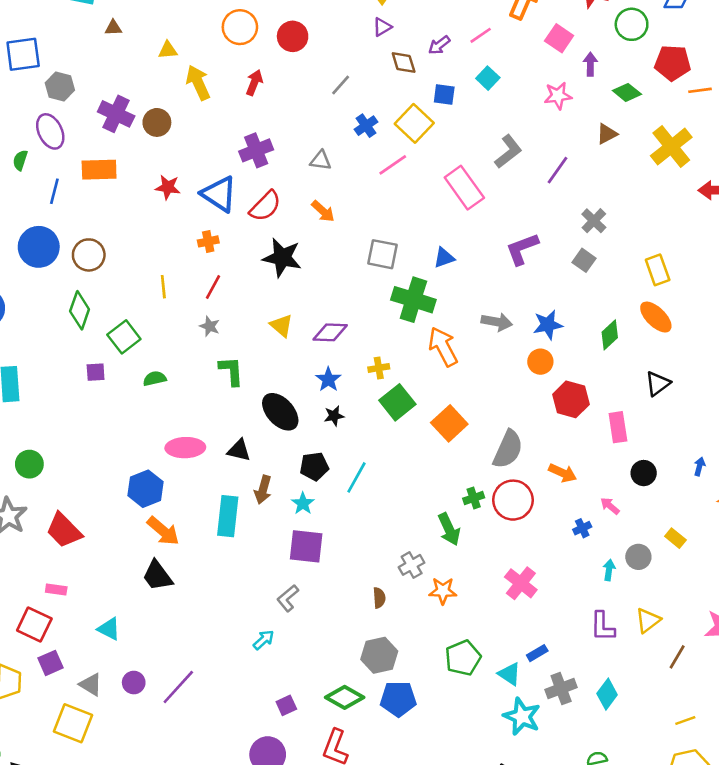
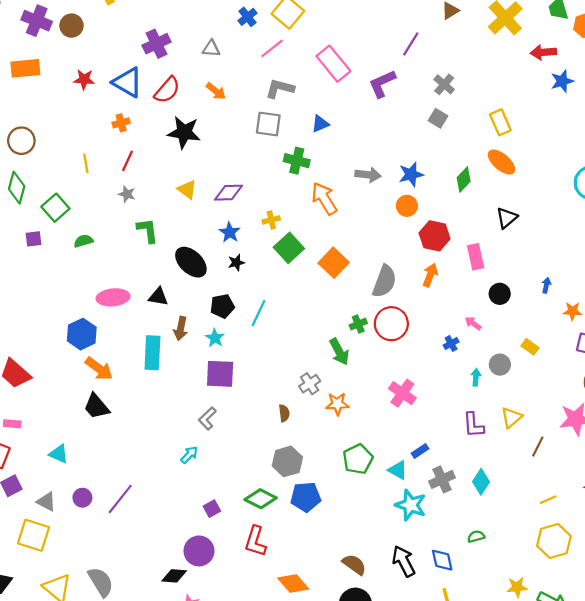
gray L-shape: (508, 152) -> (280, 88), moved, turned -124
purple L-shape: (522, 249) -> (382, 84), moved
green cross: (413, 300) -> (297, 161), size x0.7
orange arrow: (563, 473) -> (430, 275), moved, turned -90

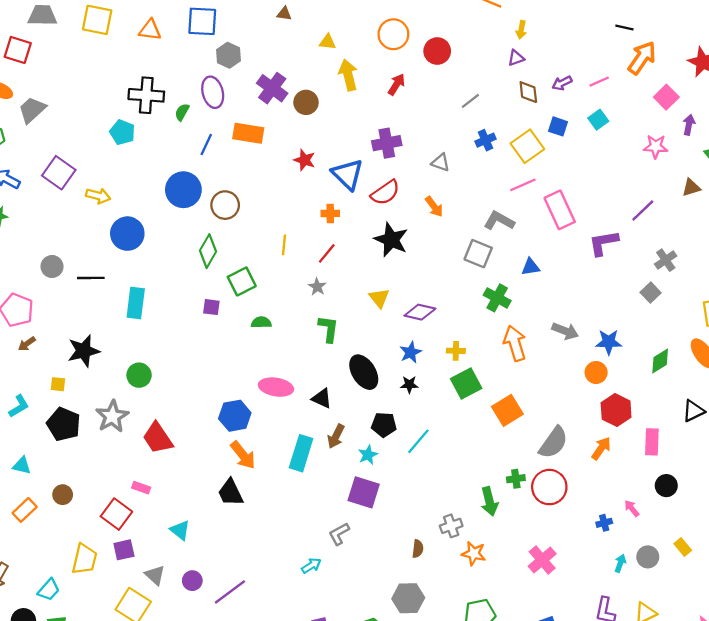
pink line: (272, 48) -> (523, 185), moved

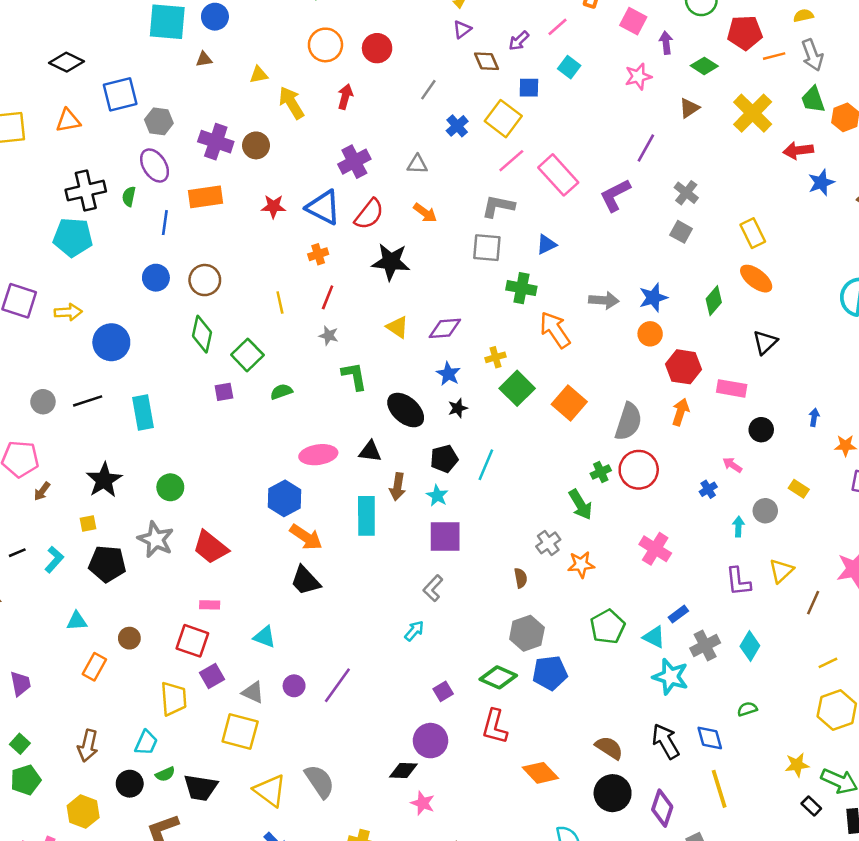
cyan pentagon: (122, 132) -> (73, 237), size x1.4
blue circle: (183, 190) -> (156, 278), size x0.7
pink rectangle: (652, 442) -> (732, 388), turned -65

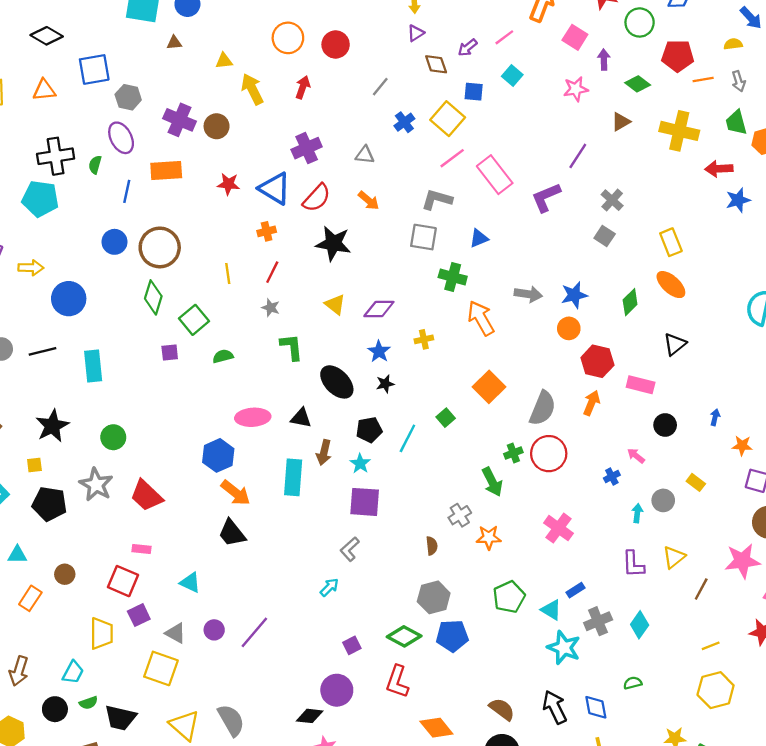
gray arrow: (812, 55) -> (739, 81), size x0.7
yellow cross: (753, 113) -> (679, 131), turned -36
brown circle: (205, 280) -> (160, 247), size x1.4
green square: (517, 388) -> (446, 418), moved, size x0.6

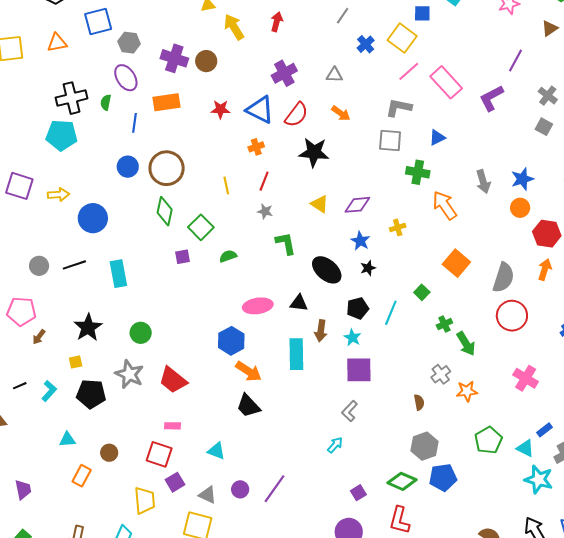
gray arrow: (528, 294) -> (483, 182), turned 70
green cross: (513, 453) -> (444, 324), moved

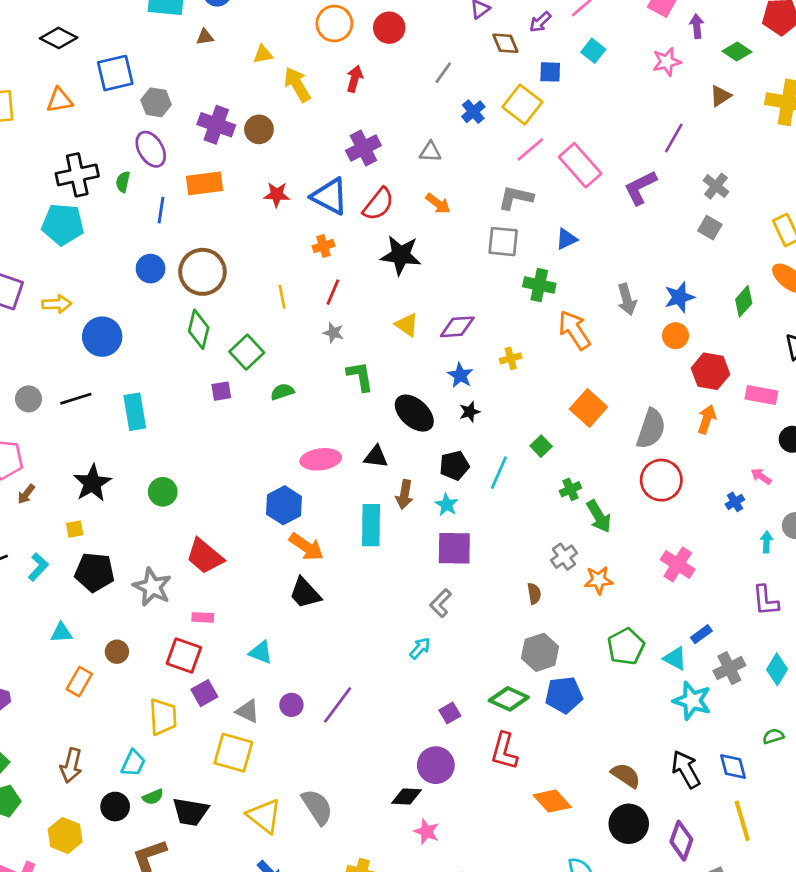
gray star: (129, 374) -> (152, 587), moved

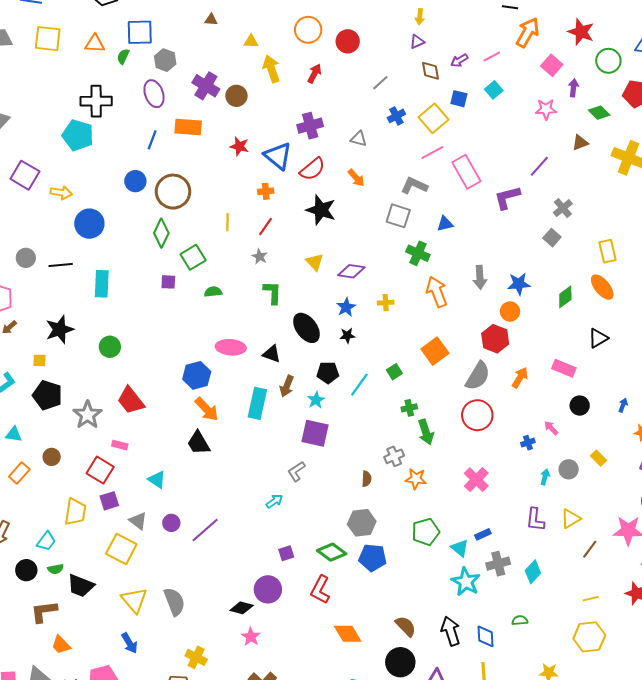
green semicircle: (123, 182) -> (123, 56), moved
red hexagon: (710, 371) -> (495, 339), moved

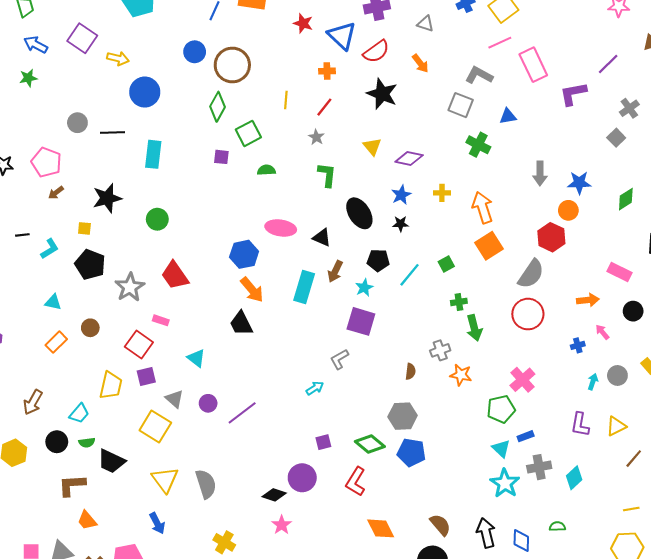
orange arrow: (437, 292) -> (483, 208), moved
orange arrow: (520, 378) -> (588, 300), moved, turned 50
green pentagon: (426, 532) -> (501, 409), moved

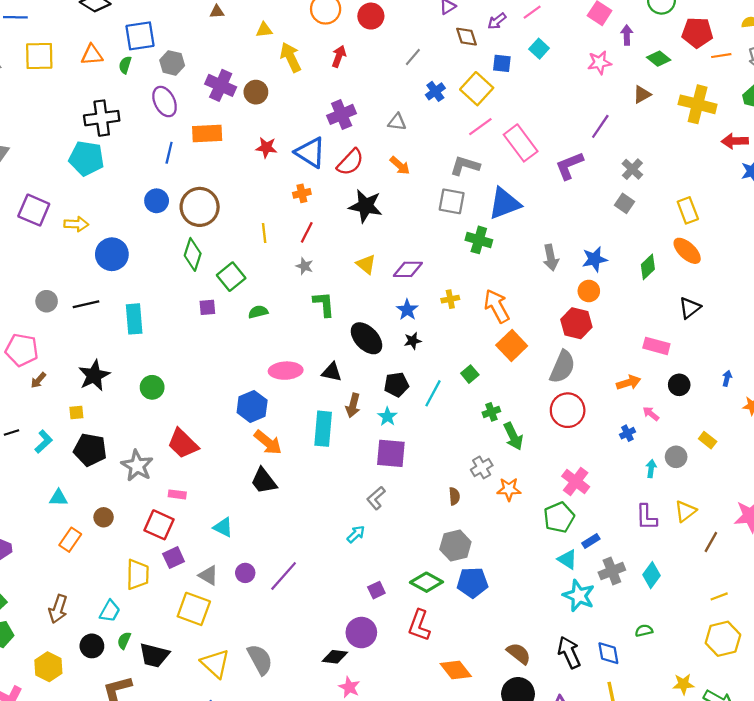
blue triangle: (508, 116) -> (504, 203), size x1.8
green semicircle: (87, 443) -> (124, 640), turned 133

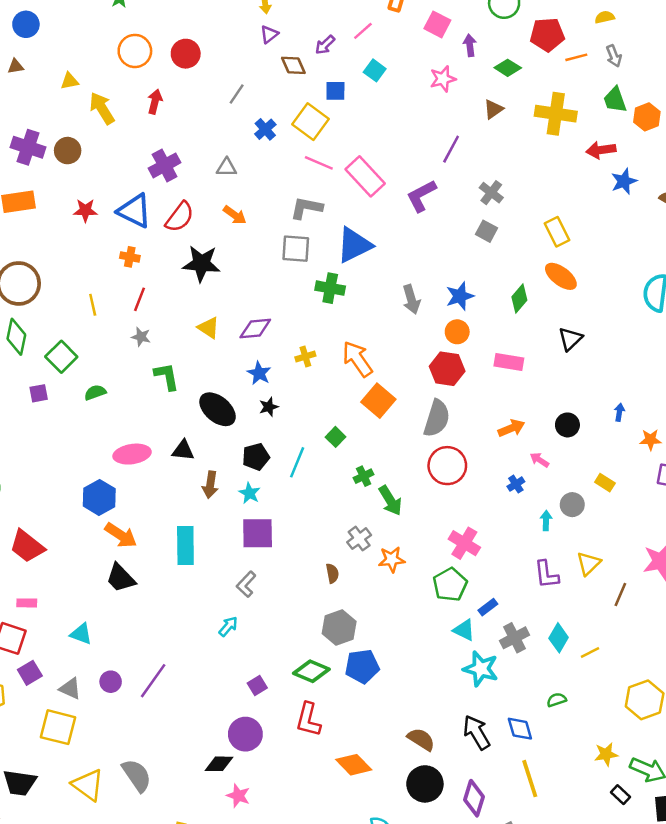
pink line: (480, 127) -> (319, 163), turned 65
orange cross: (302, 193) -> (130, 257), turned 30
pink rectangle: (656, 346) -> (509, 362), moved
cyan rectangle: (323, 429) -> (185, 546), moved
yellow line: (719, 596) -> (590, 653), moved

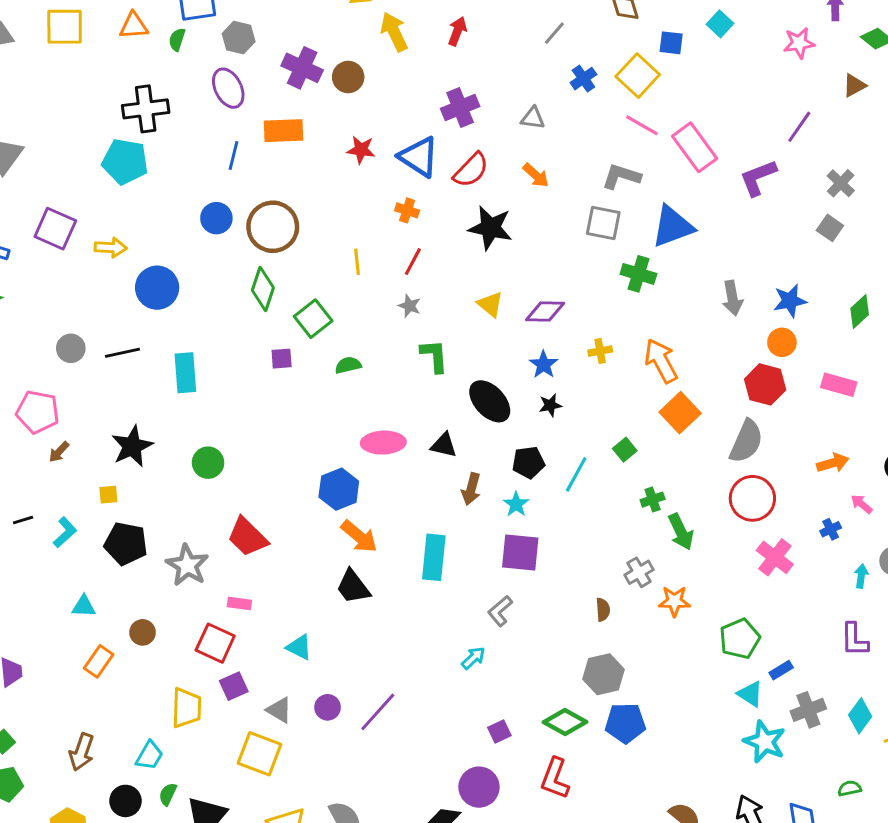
pink cross: (464, 543) -> (775, 557), moved

